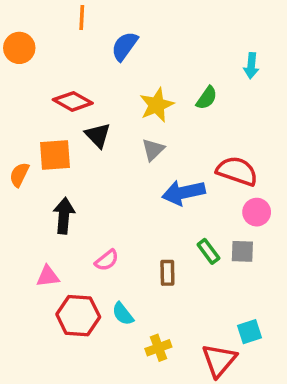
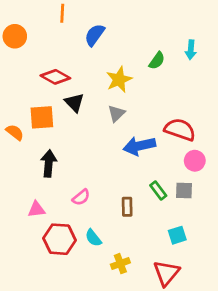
green semicircle: (207, 98) -> (157, 61), moved
orange semicircle: (19, 175) -> (15, 132), turned 102
cyan square: (249, 332) -> (177, 235), moved

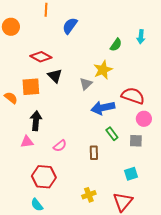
yellow star: (119, 80) -> (103, 70), moved
green rectangle: (158, 191) -> (112, 134), moved
pink triangle: (36, 209) -> (27, 142), moved
cyan semicircle: (93, 238) -> (37, 205), moved

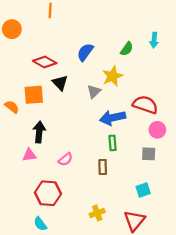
blue semicircle: (70, 26) -> (85, 52), moved
green rectangle: (112, 134) -> (113, 143), moved, turned 32

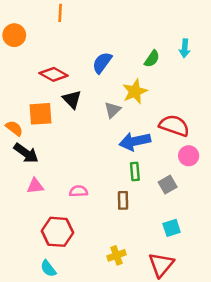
black arrow: (39, 132) -> (26, 153), moved, turned 120
gray square: (149, 154) -> (168, 185), moved, turned -32
pink semicircle: (65, 159) -> (78, 191), turned -144

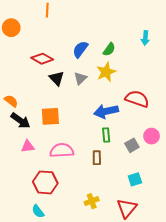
green semicircle: (152, 59) -> (109, 49), moved
gray triangle: (113, 110) -> (80, 78), moved
orange square: (40, 114) -> (50, 116), moved
pink circle: (189, 156) -> (152, 136), moved
pink semicircle: (78, 191) -> (62, 150), size x1.6

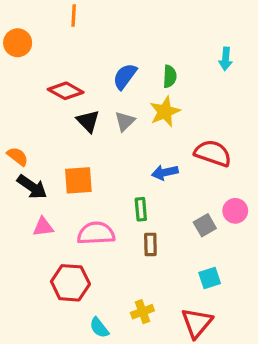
green semicircle: (109, 49) -> (170, 76), turned -32
blue arrow: (106, 111) -> (165, 172), size x0.7
green rectangle: (106, 135) -> (141, 209), moved
cyan semicircle: (38, 211) -> (99, 328), moved

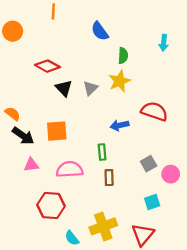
blue semicircle: (125, 76) -> (100, 31), moved, turned -72
pink circle: (235, 211) -> (171, 174), moved
yellow cross: (142, 312) -> (103, 226), size x1.6

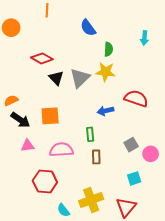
yellow star: (120, 81) -> (105, 72), turned 30
gray triangle: (90, 88) -> (80, 78), size x1.5
orange semicircle: (13, 114) -> (11, 101), turned -64

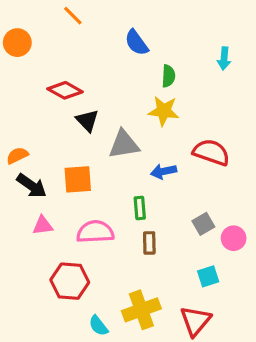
orange line: (47, 10) -> (73, 16), turned -48
gray triangle: (80, 78) -> (124, 144), moved, turned 35

